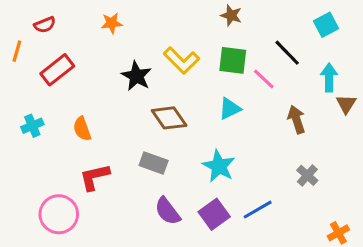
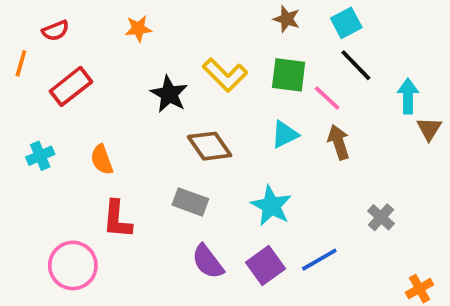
cyan square: (326, 25) -> (346, 23), moved
brown arrow: (296, 119) -> (339, 142), moved
red L-shape: (95, 177) -> (117, 219), turned -72

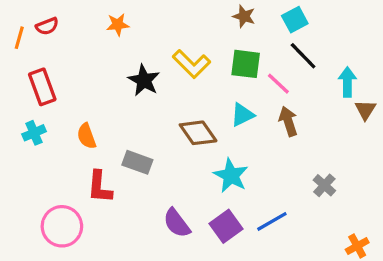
orange line: (21, 63) -> (19, 38), moved
red rectangle: (71, 86) -> (42, 87), moved, turned -72
brown diamond: (210, 146) -> (198, 133), moved
gray rectangle: (190, 202) -> (137, 162), moved

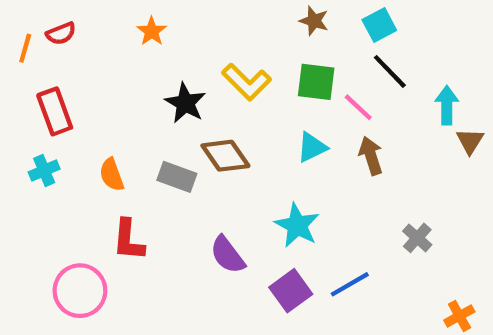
orange star: (118, 25) -> (152, 31), turned -30
brown diamond: (198, 133) -> (225, 156), moved
gray rectangle: (137, 162) -> (177, 177), moved
purple semicircle: (177, 223) -> (228, 255), moved

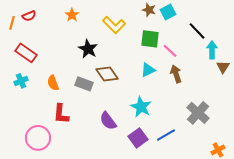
cyan square: (379, 25) -> (168, 12), moved
black line: (390, 71) -> (197, 31), moved
yellow L-shape: (246, 82) -> (114, 25), moved
red rectangle: (55, 111) -> (26, 53), turned -35
gray cross: (417, 238) -> (198, 113), size x1.6

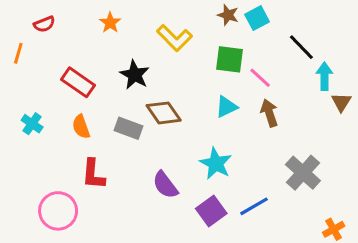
orange line: (12, 23) -> (18, 53), moved
red rectangle: (26, 53) -> (78, 82), moved
cyan cross: (21, 81) -> (32, 124), turned -32

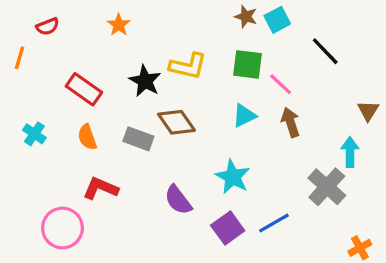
yellow L-shape: (174, 38) -> (188, 66), moved, turned -32
cyan arrow: (324, 76) -> (350, 152), moved
red L-shape: (93, 174) -> (100, 188), turned 108

